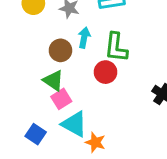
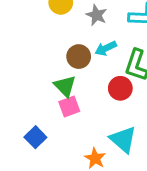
cyan arrow: (84, 38) -> (106, 48), turned -138
cyan triangle: (74, 124) -> (123, 139), moved

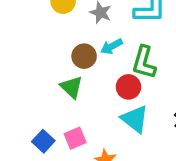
pink square: (69, 106) -> (75, 138), moved
cyan triangle: (123, 139) -> (135, 119), moved

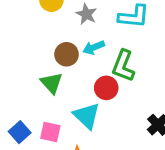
cyan triangle: (135, 119) -> (87, 116), moved
pink square: (75, 138) -> (50, 132), turned 30

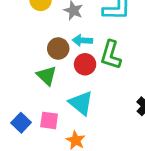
cyan arrow: (94, 48) -> (82, 40), turned 30
red circle: (106, 88) -> (85, 64), moved

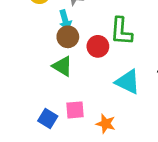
cyan arrow: (82, 40) -> (65, 20), moved, turned -96
cyan triangle: (81, 103) -> (128, 82), moved

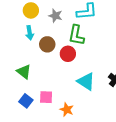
cyan arrow: (65, 20) -> (30, 33), moved
green L-shape: (121, 31) -> (76, 35), moved
green triangle: (62, 66) -> (24, 72), moved

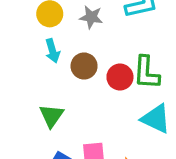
green L-shape: (76, 35) -> (146, 73), moved
green triangle: (24, 72) -> (51, 116), turned 35

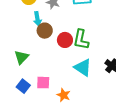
cyan arrow: (53, 51) -> (37, 19), moved

